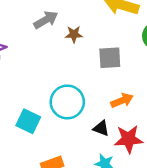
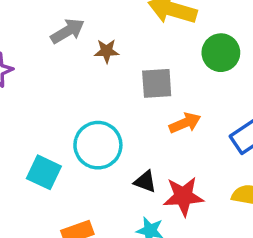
orange arrow: (122, 100) -> (185, 123), moved

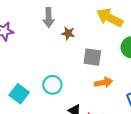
gray arrow: (68, 31) -> (49, 18), turned 108
cyan circle: (98, 145) -> (52, 85), size x0.7

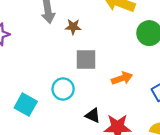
gray square: (92, 57) -> (86, 60), moved

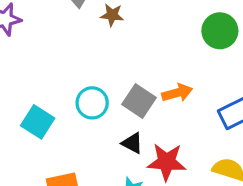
gray square: (86, 60) -> (139, 101), moved, turned 30

